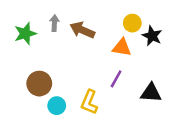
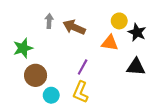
green star: (25, 34) -> (23, 48), moved
purple line: (116, 79) -> (83, 67), moved
black triangle: (151, 93) -> (136, 67), moved

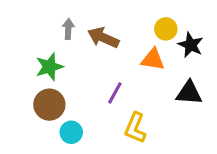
green star: (23, 48) -> (49, 67), moved
yellow L-shape: (80, 92) -> (135, 128), moved

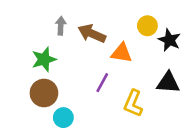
orange triangle: (153, 59) -> (122, 53), moved
yellow L-shape: (135, 128) -> (133, 103), moved

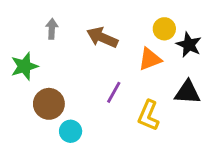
gray arrow: (61, 26) -> (52, 29), moved
orange triangle: (122, 53) -> (150, 59), moved, turned -30
green star: (44, 59) -> (24, 66), moved

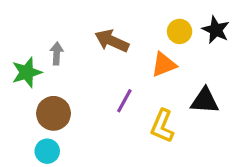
gray arrow: (52, 29) -> (57, 53), moved
black star: (189, 45) -> (216, 30), moved
cyan circle: (71, 131) -> (47, 151), moved

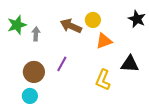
yellow circle: (180, 31) -> (93, 20), moved
green star: (27, 72) -> (17, 25), moved
purple line: (124, 101) -> (62, 64), moved

